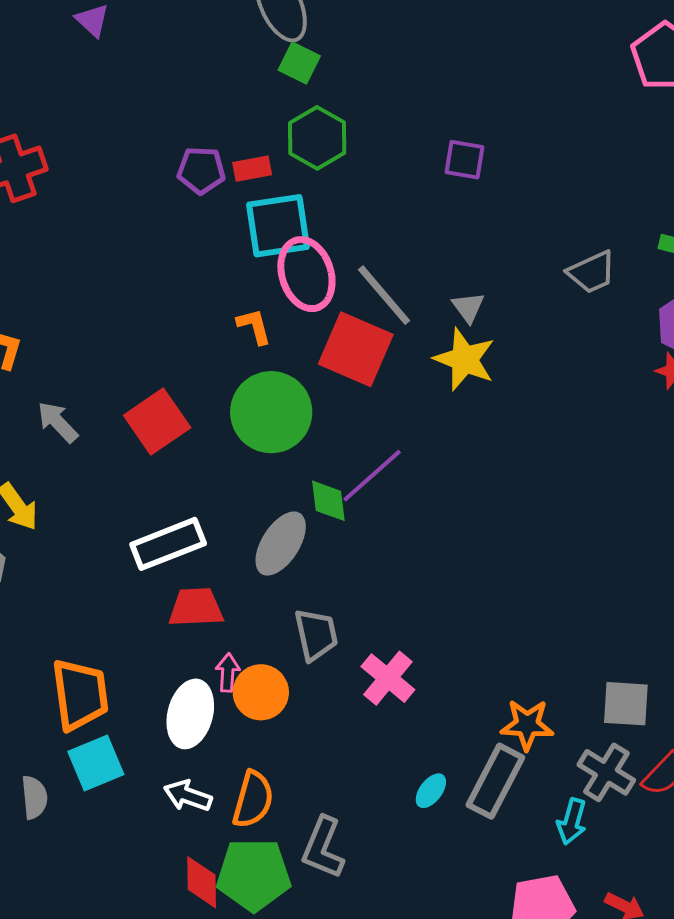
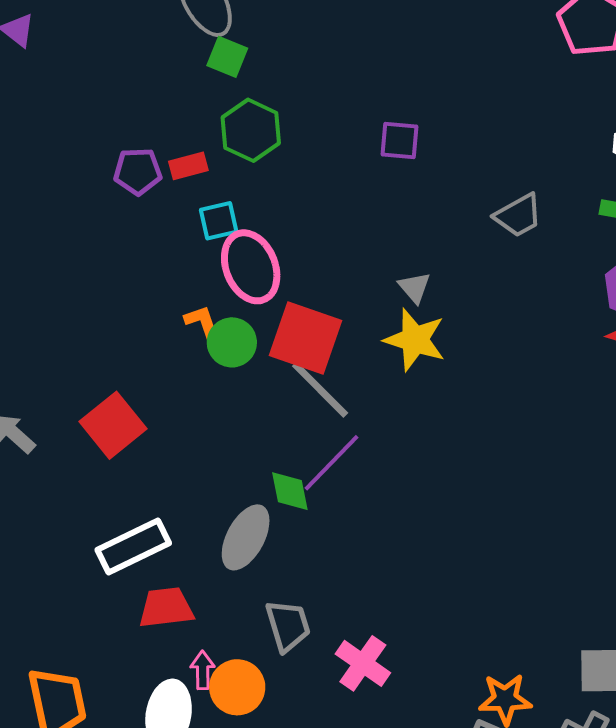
cyan square: (278, 226) -> (219, 221), size x0.6
gray trapezoid: (592, 272) -> (518, 215), moved
gray line: (384, 295) -> (320, 389), moved
green circle: (271, 412) -> (232, 342), moved, size x0.6

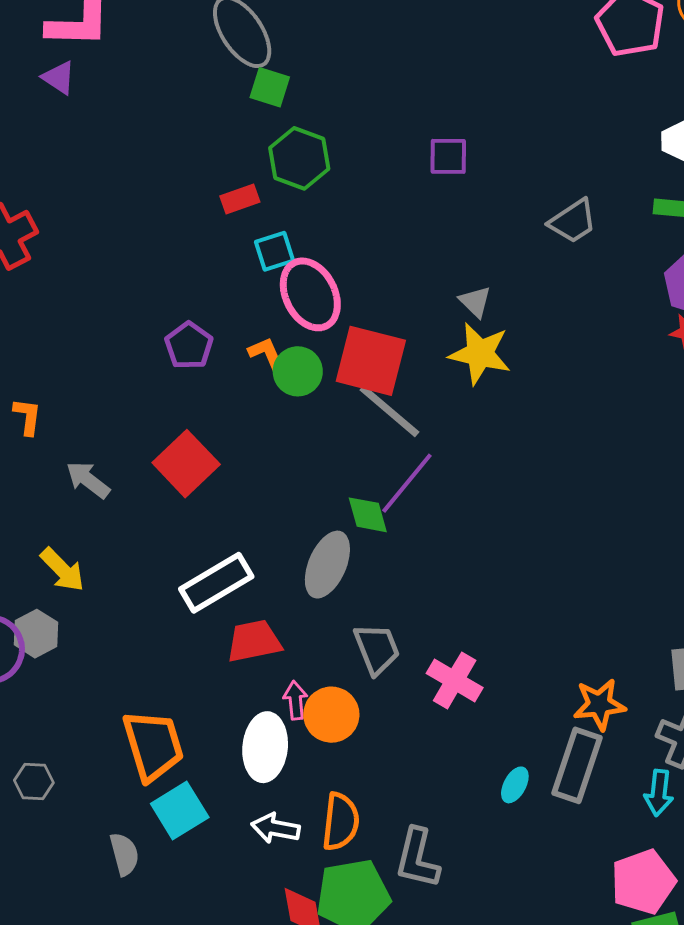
purple pentagon: (138, 171) -> (189, 346), moved, turned -30

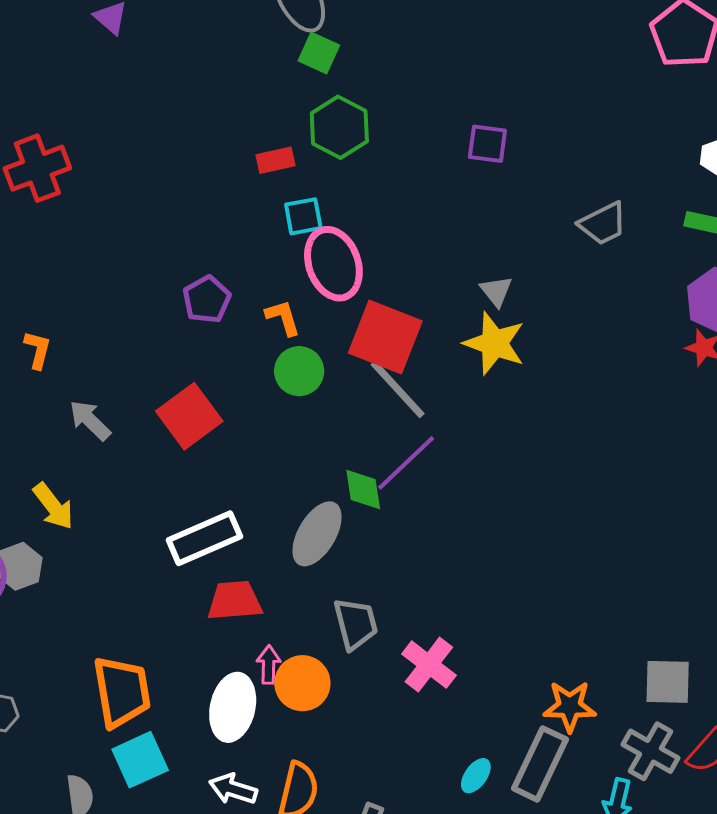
green circle: (298, 371) -> (299, 371), moved

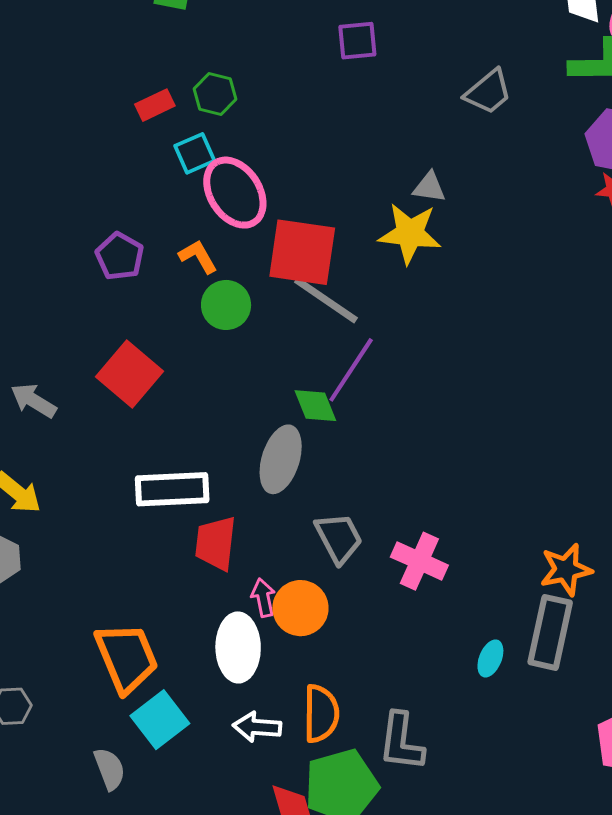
green hexagon: (339, 127) -> (215, 94), moved, size x0.7
gray triangle: (496, 291) -> (429, 187), moved, turned -30
white rectangle: (204, 538) -> (172, 489), turned 34
red trapezoid: (235, 601) -> (216, 543), turned -66

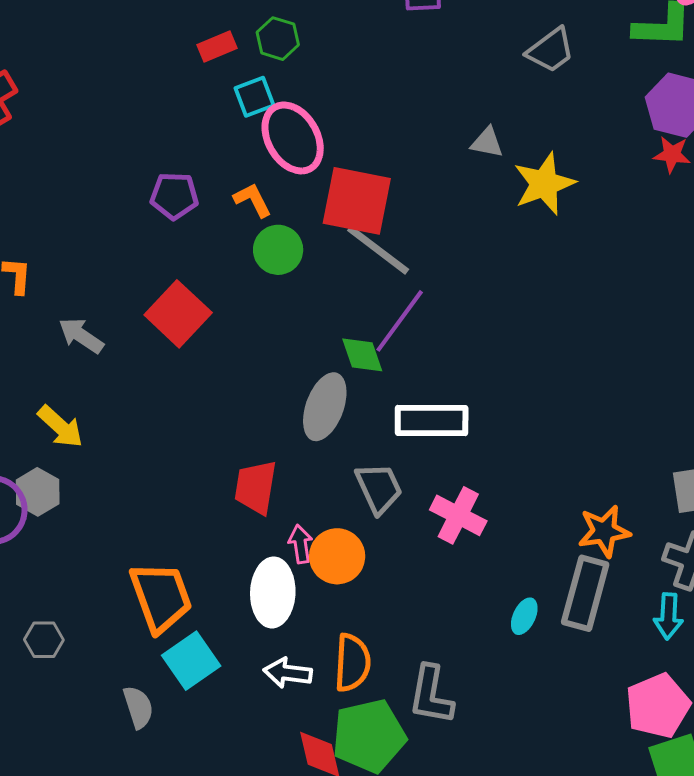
yellow star: (410, 233) -> (544, 184), moved, turned -30
purple pentagon: (120, 256) -> (174, 196), turned -30
white rectangle: (172, 489) -> (432, 421), moved

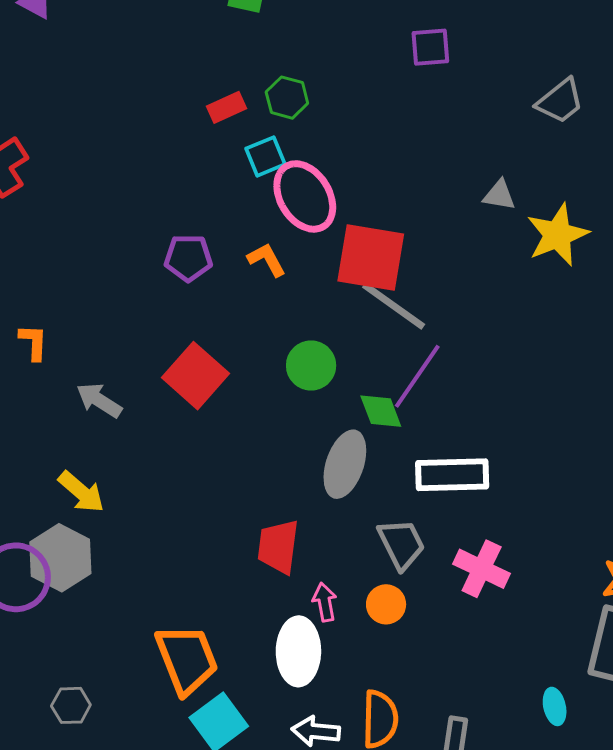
green circle: (278, 250) -> (311, 366), moved
gray hexagon: (38, 492) -> (60, 558), size x1.4
orange circle: (337, 556) -> (386, 604), moved, size x0.7
cyan ellipse: (524, 616) -> (555, 706), moved, turned -36

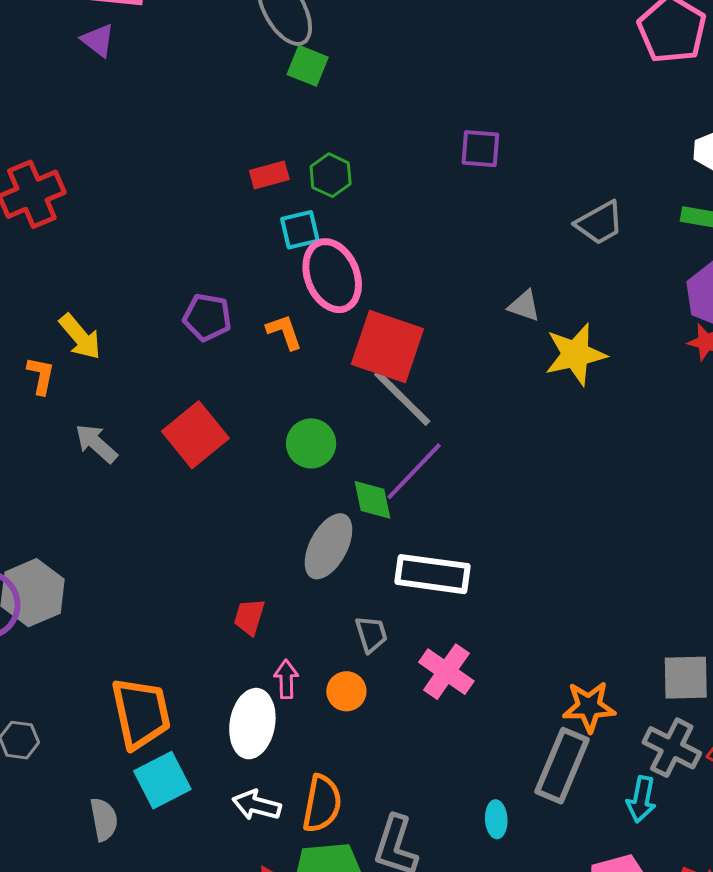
yellow arrow: (81, 492) -> (80, 337), moved
gray trapezoid: (401, 544) -> (371, 634), size x0.7
red trapezoid: (278, 547) -> (249, 617), size x0.7

